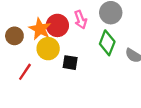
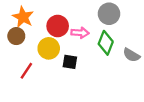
pink arrow: (81, 20) -> (80, 33), moved, turned -66
orange star: (40, 29) -> (23, 17), moved

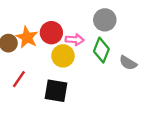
orange star: (23, 17) -> (27, 37), moved
yellow circle: (49, 48) -> (63, 56), moved
black square: (70, 62) -> (56, 91), moved, size x1.5

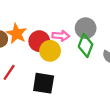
gray circle: (105, 20) -> (86, 28), moved
red circle: (51, 33) -> (39, 41), moved

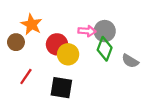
orange star: (17, 34) -> (31, 24), moved
pink arrow: (61, 36) -> (87, 31), moved

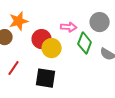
orange star: (31, 24) -> (19, 21), turned 30
gray circle: (105, 31) -> (100, 22), moved

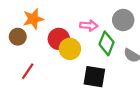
black square: (46, 78) -> (94, 77), moved

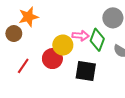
pink arrow: (89, 26) -> (81, 36), moved
red circle: (59, 39) -> (52, 59), moved

